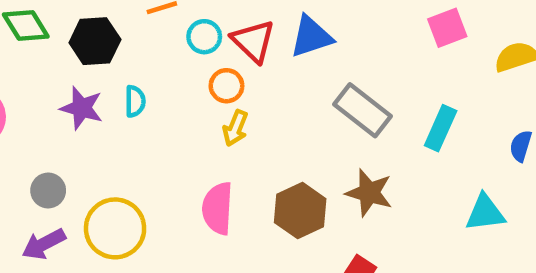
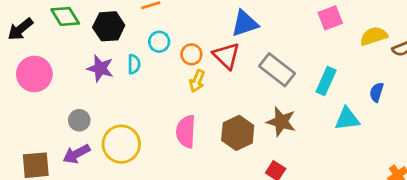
cyan circle: (204, 37) -> (159, 42), moved
red triangle: (253, 41) -> (226, 56), moved
cyan triangle: (485, 213) -> (347, 119), moved

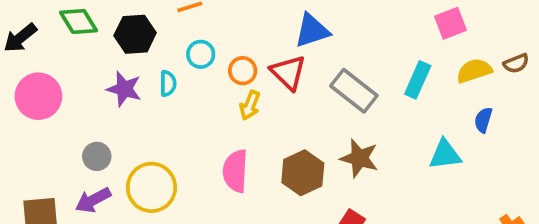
pink square: (330, 18) -> (450, 23), moved
yellow semicircle: (374, 36) -> (474, 71), moved
cyan rectangle: (326, 81) -> (418, 80), moved

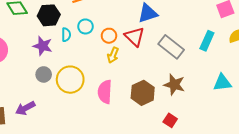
cyan semicircle: (168, 83) -> (66, 35), moved
gray circle: (97, 156) -> (44, 74), moved
yellow circle: (151, 187) -> (70, 80), moved

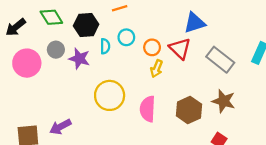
gray circle: (44, 74) -> (56, 50), moved

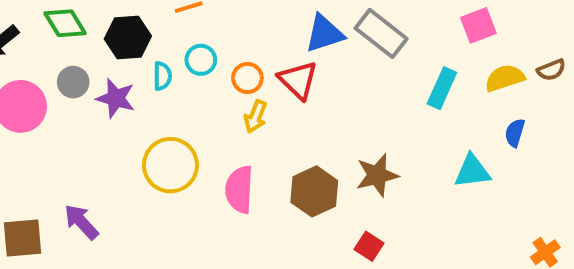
gray rectangle: (220, 60) -> (381, 33), moved
brown star: (224, 101) -> (377, 175), turned -30
purple arrow: (60, 127) -> (81, 222), turned 75

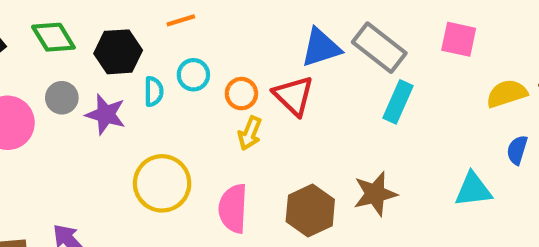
pink square: (478, 25) -> (459, 39), moved, turned 33
cyan rectangle: (442, 88) -> (398, 102), moved

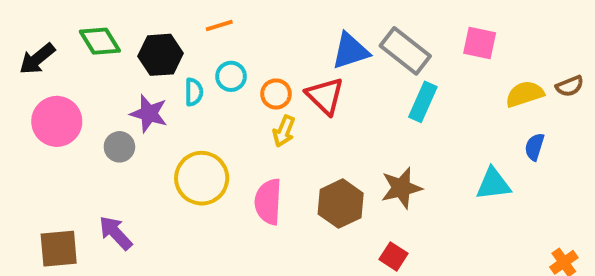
gray circle: (62, 98) -> (119, 147), moved

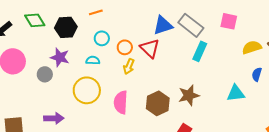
cyan semicircle: (194, 92) -> (93, 60), moved, turned -88
purple arrow: (116, 233) -> (54, 118), moved, turned 132

